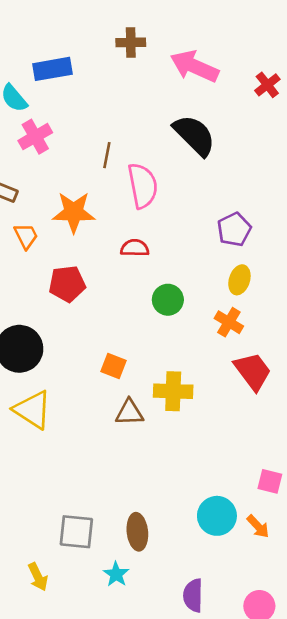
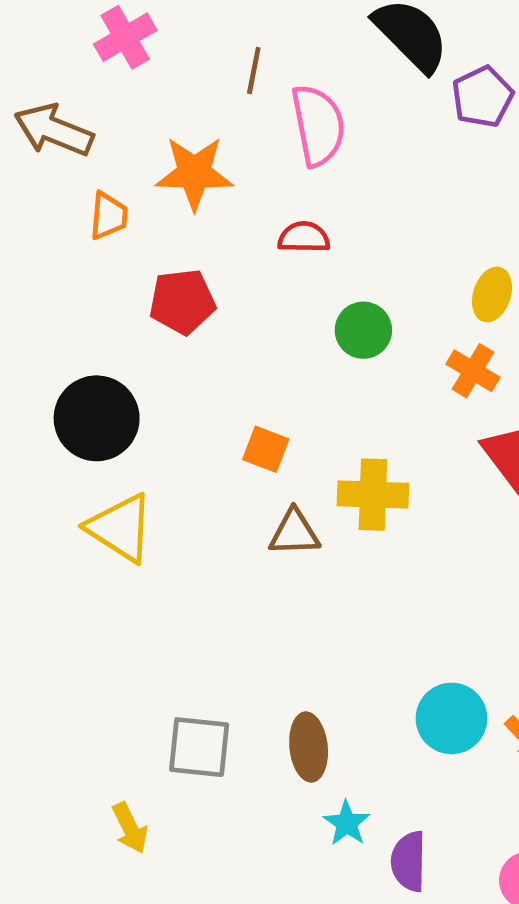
purple pentagon: (234, 229) -> (482, 97), moved
orange trapezoid: (26, 236) -> (109, 216), turned 32
cyan star: (116, 574) -> (347, 823), moved

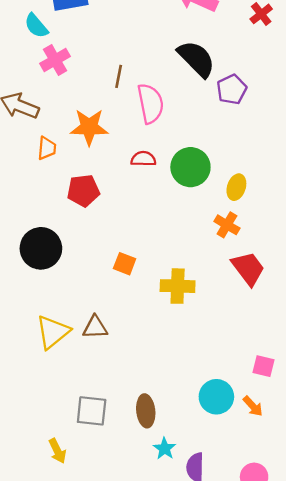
green circle: (363, 330) -> (190, 167), moved, size x1.4
yellow triangle: (120, 528) -> (53, 332), moved, turned 48
brown triangle: (294, 533) -> (95, 327), moved

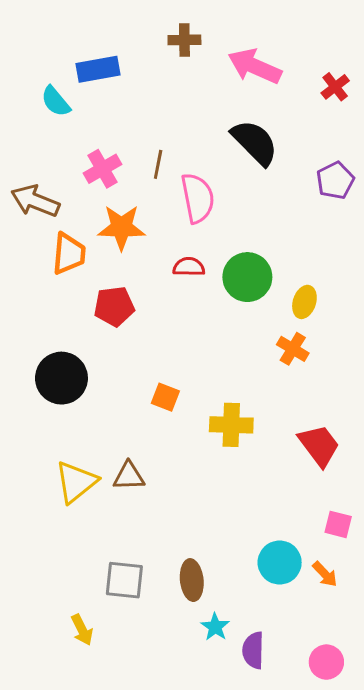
pink cross: (55, 60) -> (102, 169), moved
purple pentagon: (232, 89) -> (335, 180), moved
orange trapezoid: (47, 148) -> (69, 254), size x1.4
red trapezoid: (248, 268) -> (319, 445), moved

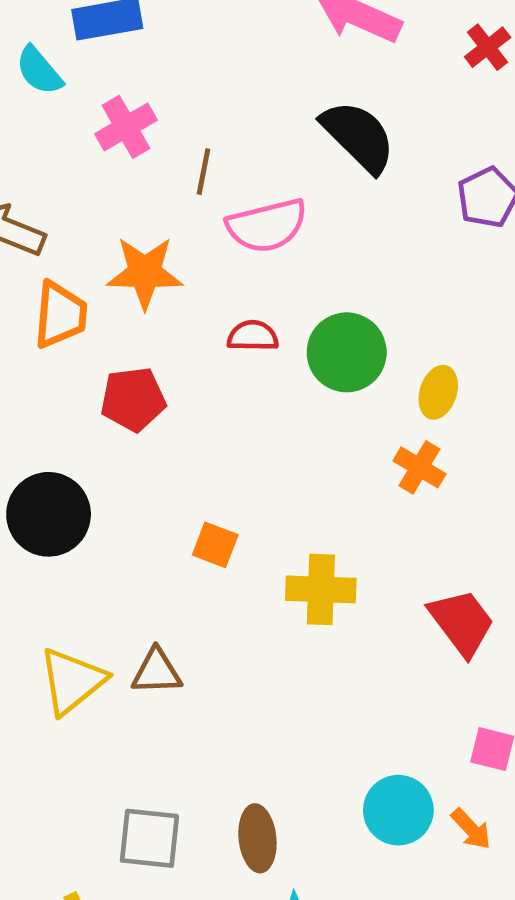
pink cross: (102, 169) -> (126, 127), moved
pink semicircle: (198, 198) -> (267, 226), turned 87

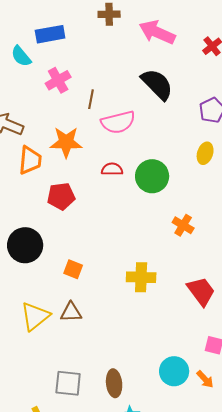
yellow ellipse: (438, 392) -> (205, 153), moved
orange square: (215, 545) -> (73, 269), moved

